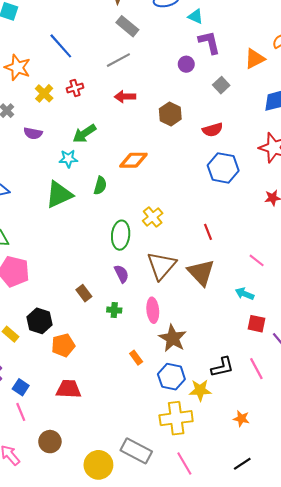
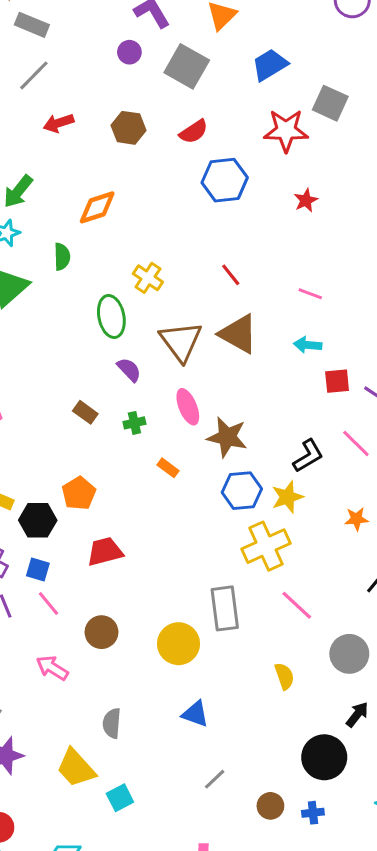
gray square: (221, 85) -> (187, 66), size x1.8
black hexagon: (40, 321) -> (38, 520), moved
orange rectangle: (136, 358) -> (168, 468), moved
gray rectangle: (136, 451) -> (225, 608), turned 72

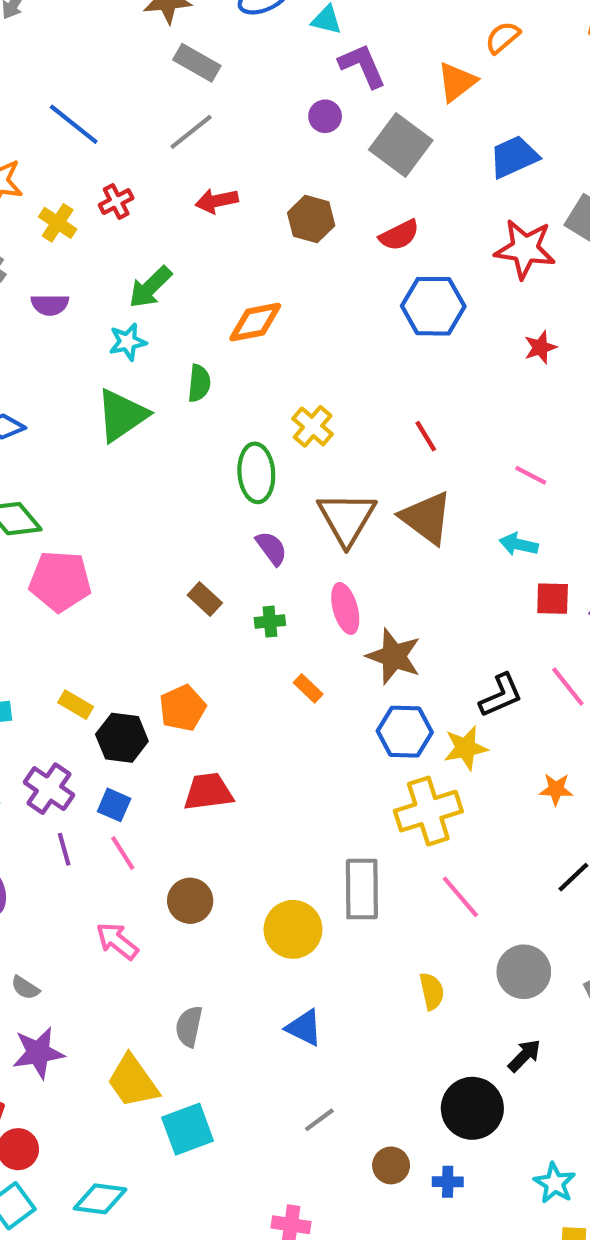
cyan square: (120, 798) -> (188, 1129), size x1.4

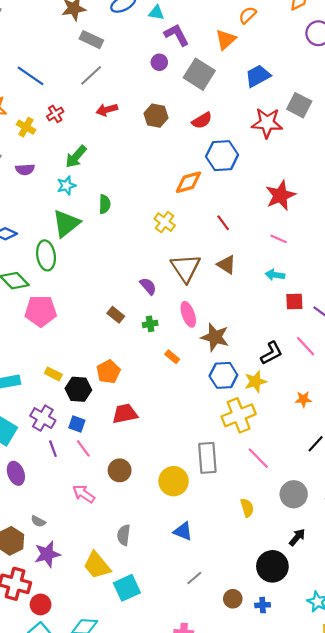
orange diamond: (255, 322) -> (188, 182), moved
red star: (540, 347) -> (280, 195), moved, size x1.8
green ellipse: (256, 473) -> (46, 255), moved
brown triangle: (426, 518) -> (226, 265), size x0.7

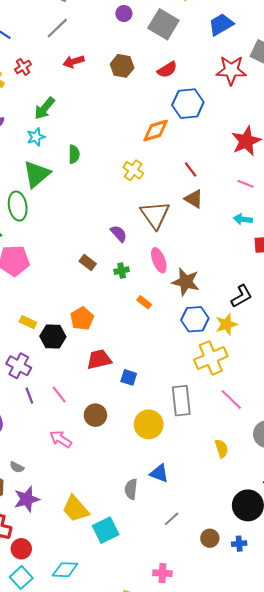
brown triangle: (226, 265) -> (194, 199), moved
blue square: (77, 424) -> (129, 377), moved
gray semicircle: (124, 535) -> (131, 489), moved

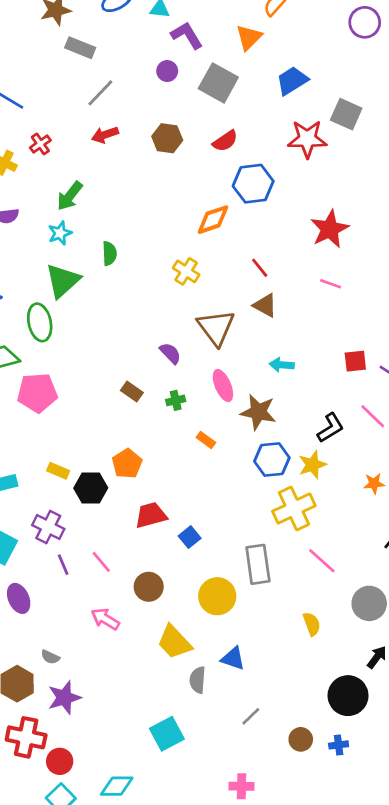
gray line: (57, 28) -> (100, 93), moved
cyan arrow: (243, 219) -> (282, 365), moved
blue square: (129, 377) -> (190, 537), turned 35
yellow trapezoid: (76, 509) -> (174, 642), moved

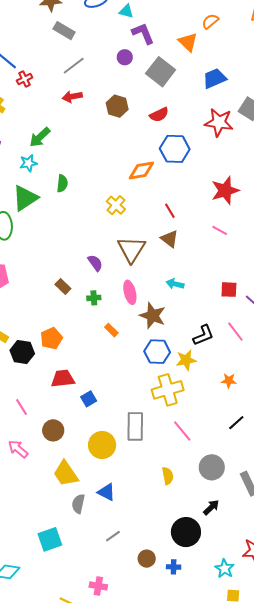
orange triangle: (249, 37) -> (188, 42), turned -40
red cross: (40, 144) -> (24, 79), moved

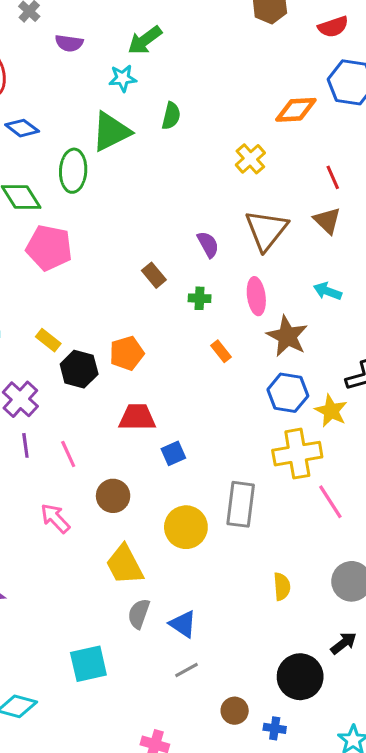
yellow star: (186, 360) -> (331, 411), turned 30
pink line: (182, 431) -> (330, 502), moved
blue triangle: (106, 492) -> (183, 624), moved

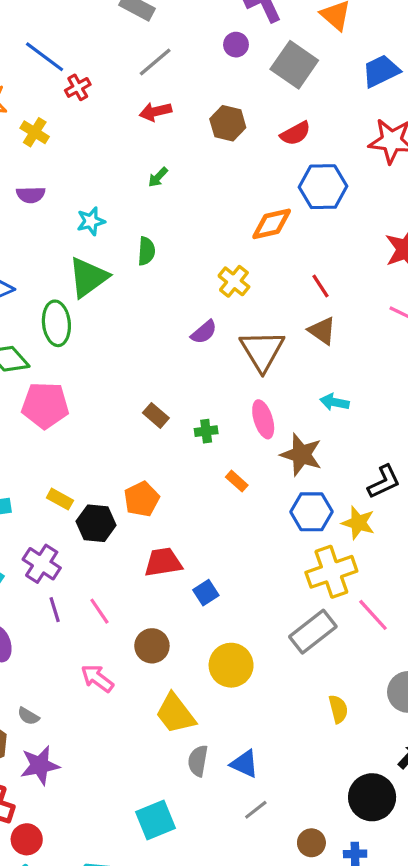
green arrow: (145, 40) -> (158, 177), moved, size x0.6
purple semicircle: (208, 244) -> (204, 332), moved, turned 88
gray rectangle: (241, 504) -> (313, 632), moved, turned 54

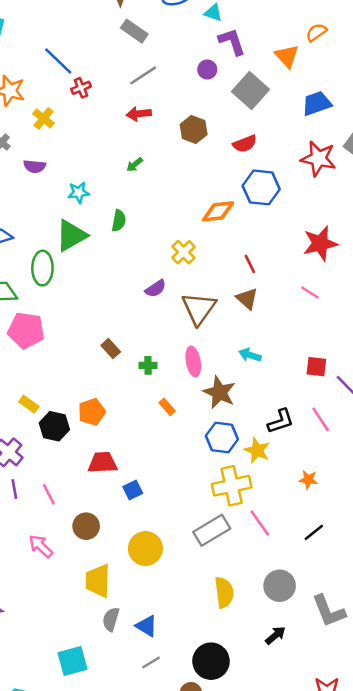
yellow semicircle: (338, 709) -> (224, 592), size x1.4
yellow trapezoid: (175, 714) -> (98, 581), turned 32
black circle: (372, 797) -> (211, 661), moved

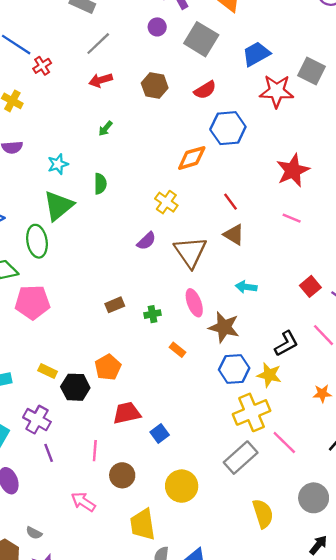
blue trapezoid: (317, 103) -> (256, 54), moved
brown rectangle: (111, 349) -> (115, 305), turned -60
red square: (316, 367) -> (310, 286), turned -36
pink line: (49, 494) -> (95, 451), moved, turned 42

